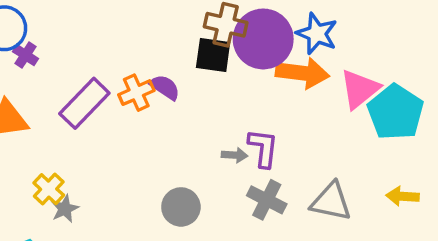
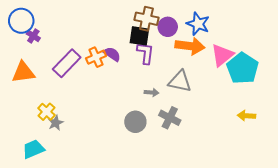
purple circle: (263, 39) -> (168, 27), size x0.6
purple L-shape: (263, 148) -> (145, 53), moved
gray triangle: (331, 202) -> (180, 81), moved
gray circle: (181, 207) -> (135, 122), moved

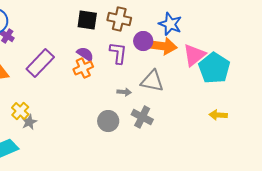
purple circle: (168, 27) -> (143, 41), moved
black square: (139, 36) -> (87, 20), moved
orange cross: (96, 57) -> (83, 68), moved

